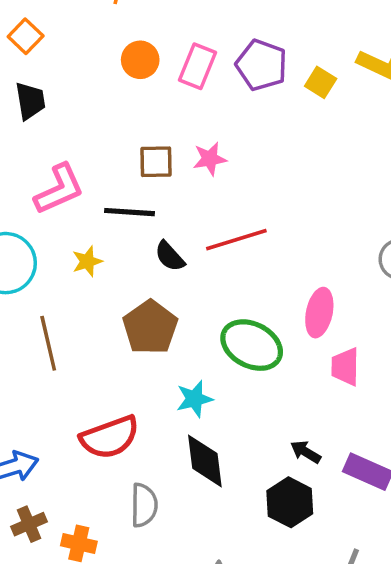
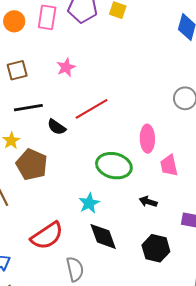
brown square: (156, 162) -> (17, 70), moved
brown pentagon: (150, 327) -> (32, 165), moved
black arrow: (306, 452) -> (148, 202), moved

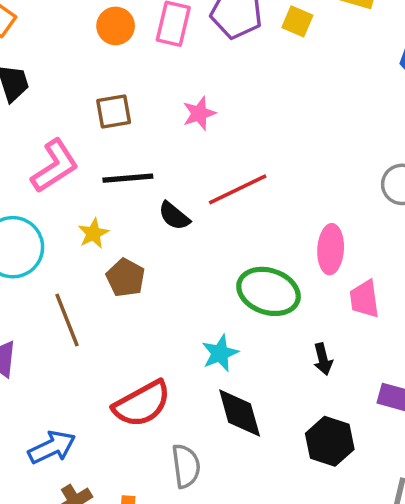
brown pentagon: (32, 165) -> (126, 278), size x0.7
black arrow: (148, 202) -> (323, 359), turned -126

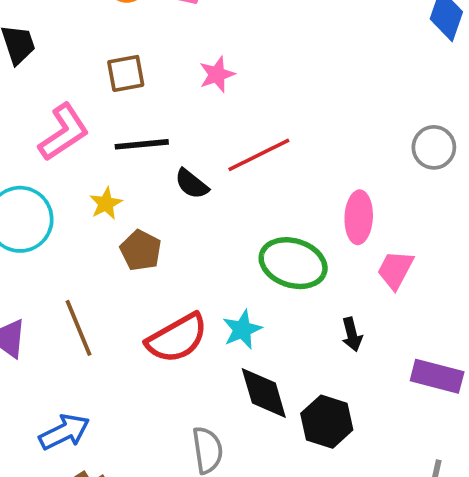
pink trapezoid: (364, 299) -> (395, 270), turned 36
brown line: (67, 320) -> (78, 328), moved
red semicircle: (142, 404) -> (177, 338), moved
black hexagon: (330, 441) -> (327, 422), moved

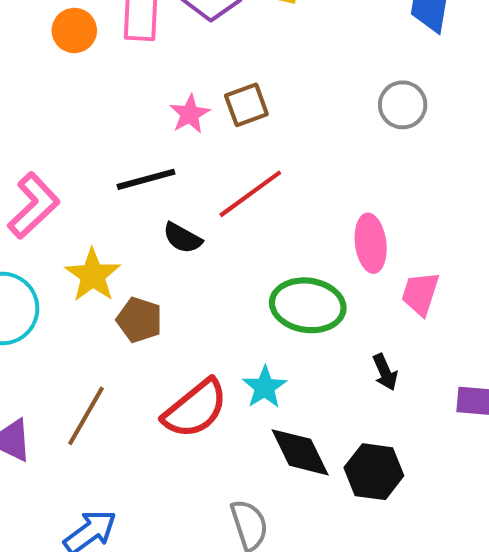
brown square: (126, 73) -> (246, 105), moved
black line: (142, 144) -> (146, 179), moved
gray circle: (434, 147) -> (403, 105), moved
yellow star: (106, 203) -> (93, 275), size x1.5
brown line: (78, 328) -> (86, 416), turned 62

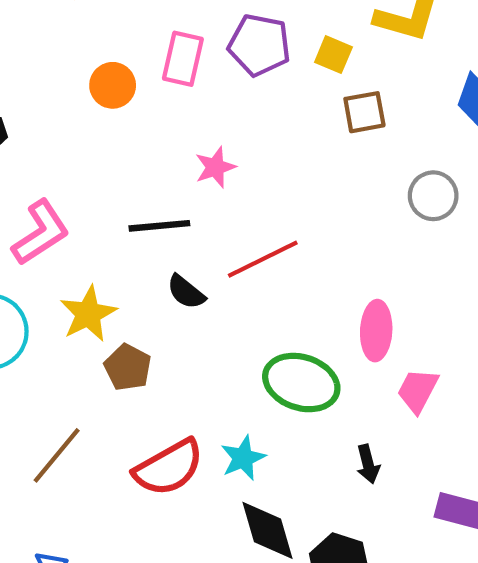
orange circle: (74, 30) -> (113, 85), moved
brown square: (246, 105) -> (364, 112), moved

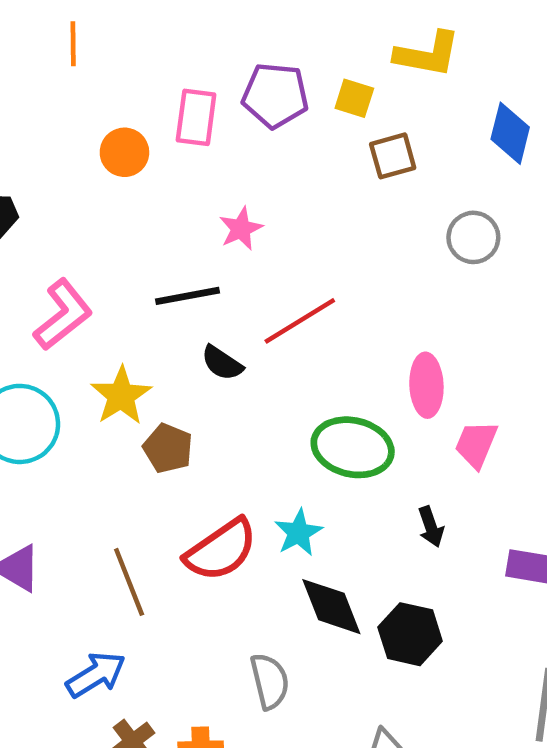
brown line: (57, 455) -> (129, 582), moved, turned -56

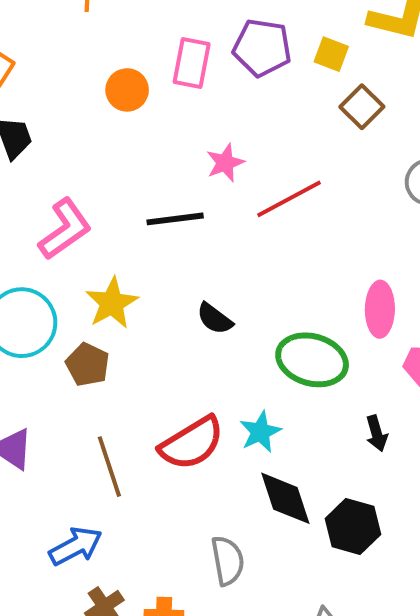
brown square: (393, 156) -> (362, 107), turned -33
red line: (300, 321) -> (289, 199), moved
black semicircle: (222, 363) -> (215, 319), moved
brown pentagon: (168, 448) -> (88, 365), moved

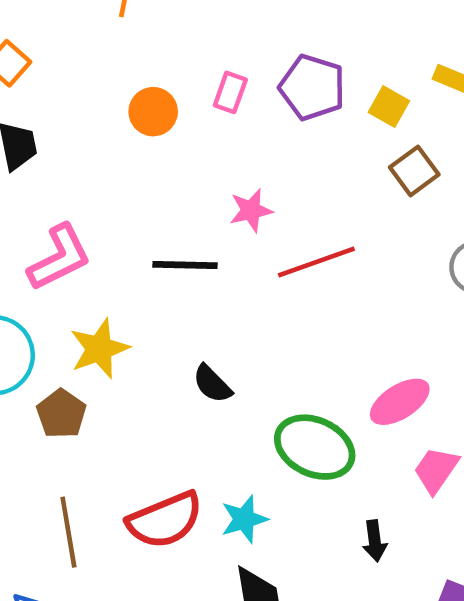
pink rectangle: (192, 63) -> (230, 92), size x0.7
pink ellipse: (380, 309) -> (400, 402), turned 48

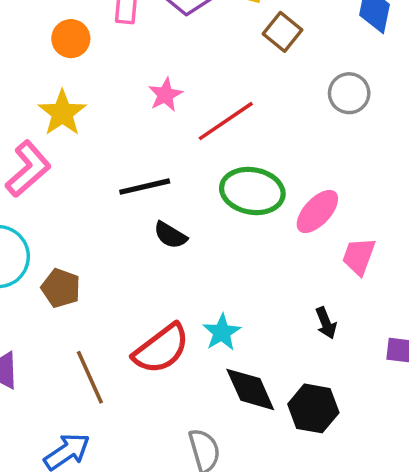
black line: (185, 265) -> (145, 187), moved
yellow star: (99, 349) -> (62, 113), moved
green ellipse: (315, 447) -> (252, 191), moved

